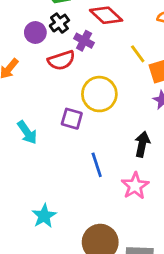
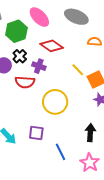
red semicircle: (61, 60) -> (25, 82), turned 30
purple square: (72, 119) -> (36, 133), moved

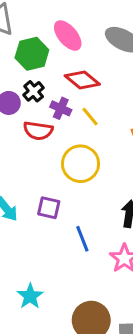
yellow line: (78, 70) -> (90, 117), moved

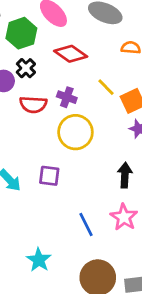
purple cross: (61, 108) -> (67, 97), moved
yellow line: (90, 117) -> (106, 87), moved
blue line: (82, 239) -> (86, 224), moved

